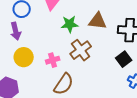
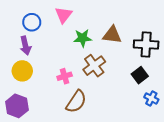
yellow circle: (24, 57) -> (22, 71), moved

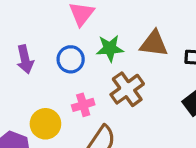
blue circle: (32, 22) -> (71, 59), moved
yellow circle: (22, 71) -> (45, 124), moved

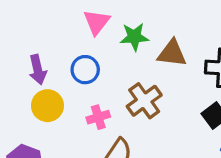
green star: (110, 48) -> (134, 37), moved
yellow circle: (45, 124) -> (47, 106), moved

